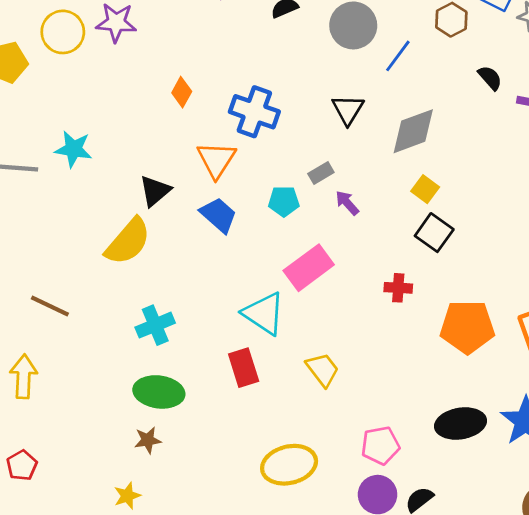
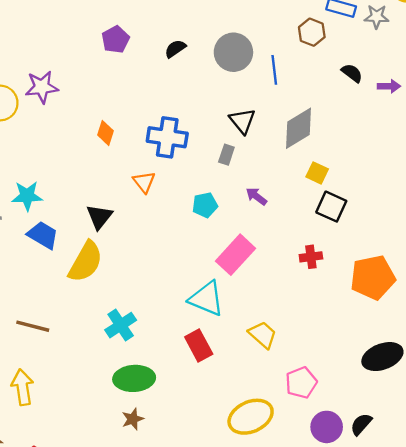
blue line: (398, 56) -> (274, 70), turned -32
orange triangle: (216, 160) -> (144, 182), size x0.7
gray rectangle: (321, 173) -> (226, 155), moved, turned -30
blue trapezoid: (219, 215) -> (43, 235), moved
pink pentagon: (380, 445) -> (301, 383), moved

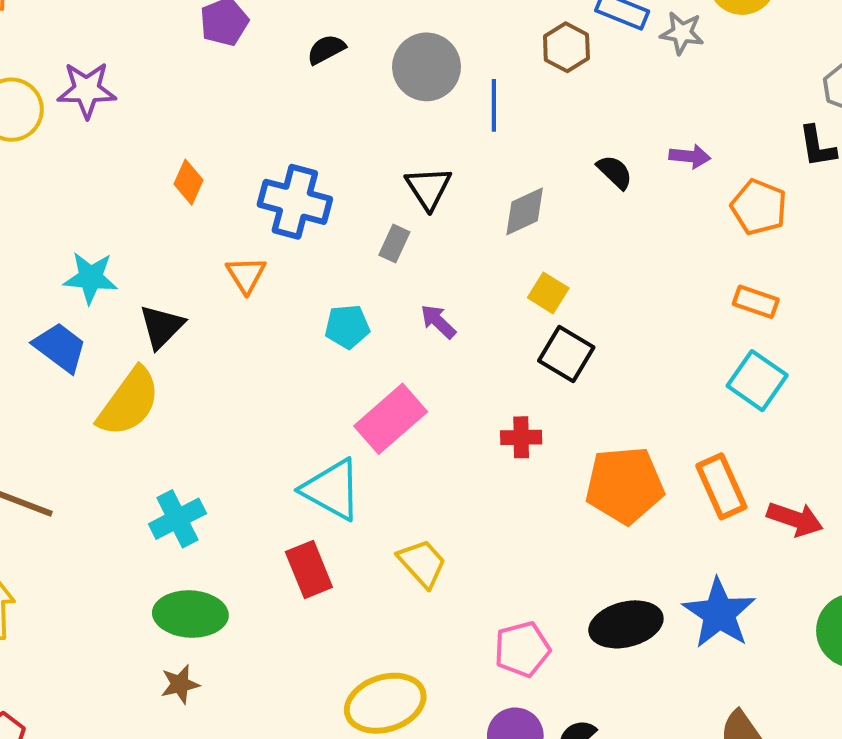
black semicircle: (352, 73) -> (615, 172), moved
gray diamond: (298, 128) -> (525, 211), size x0.7
cyan star: (27, 196) -> (91, 278), moved
pink pentagon: (301, 383) -> (522, 649), moved

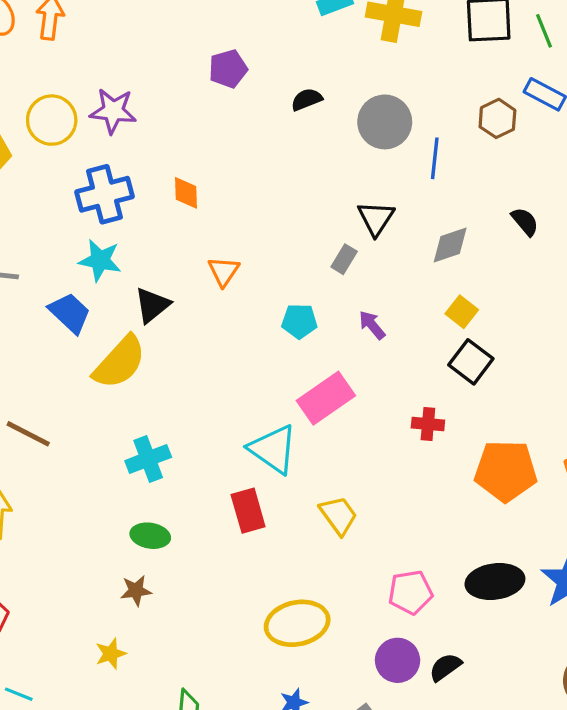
orange diamond: (189, 182) -> (186, 193), turned -32
blue cross: (295, 202) -> (105, 194), moved, turned -36
green ellipse: (190, 614) -> (150, 536), size x0.7

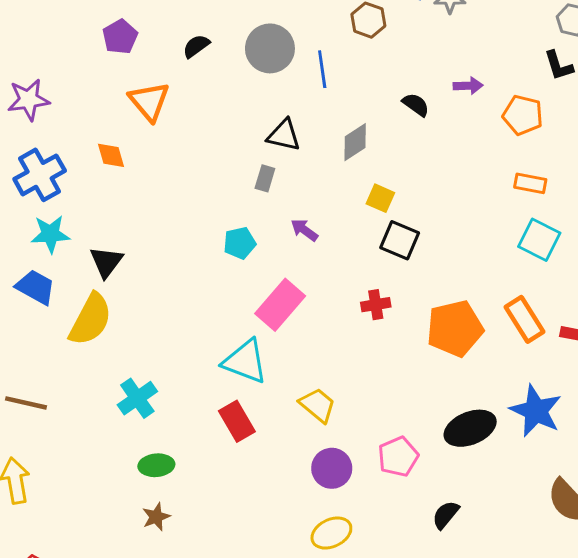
black triangle: (376, 218) -> (284, 135), turned -36
orange triangle: (224, 271) -> (149, 101), moved, size x1.4
yellow ellipse: (297, 623) -> (331, 533), moved, size x0.7
purple circle: (398, 660) -> (332, 468), moved

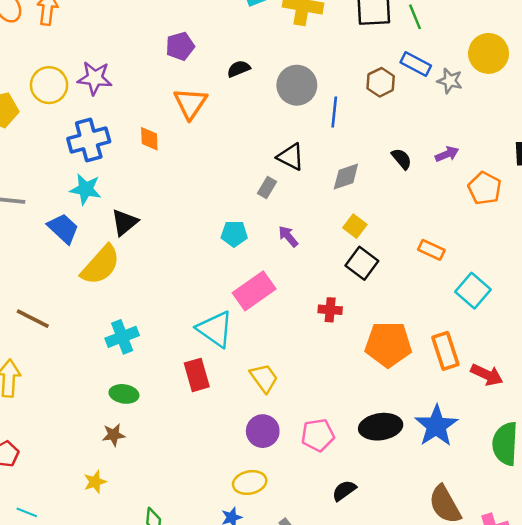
purple arrow: (468, 86) -> (447, 154), turned -35
orange rectangle: (530, 183) -> (431, 250), moved

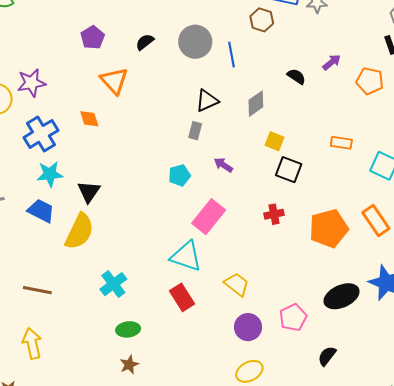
black triangle: (291, 157) -> (207, 101), turned -35

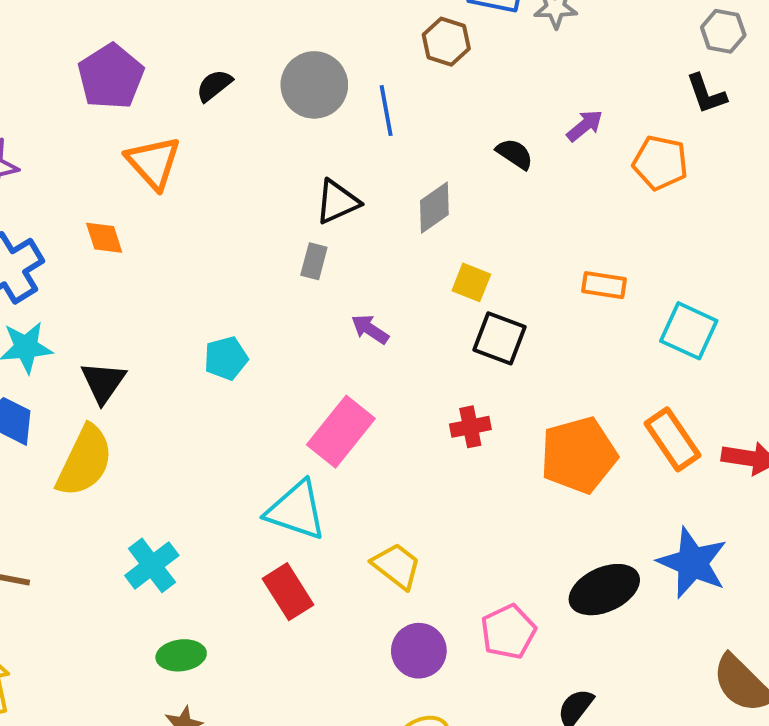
purple pentagon: (93, 37) -> (111, 77), size x1.4
cyan pentagon: (179, 175) -> (226, 358), moved

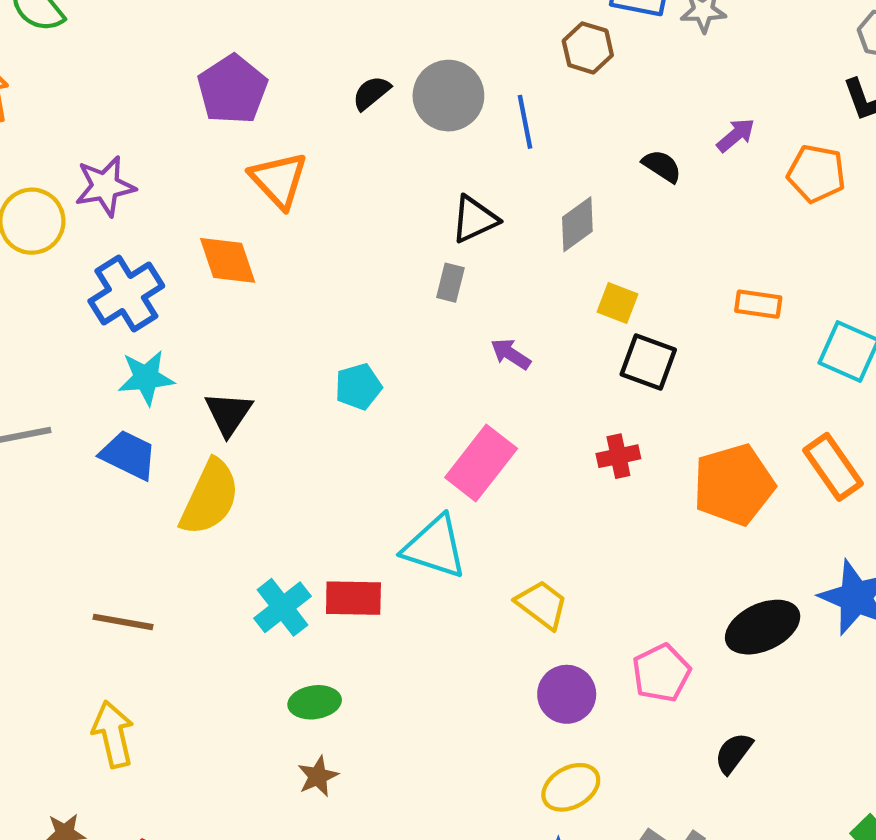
black semicircle: (214, 86) -> (371, 93), moved
orange diamond: (104, 238) -> (228, 260), size x1.4
red rectangle: (288, 592) -> (353, 598), moved, turned -56

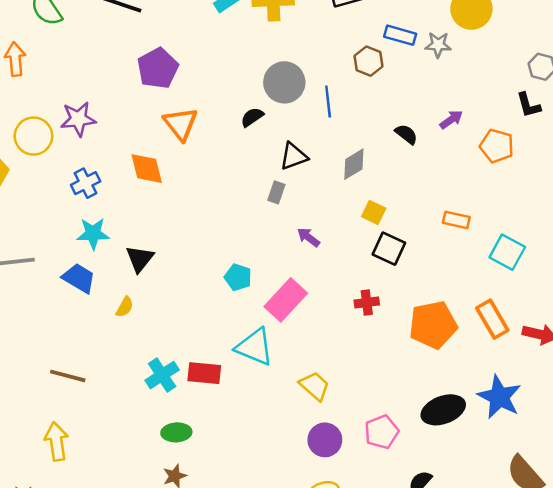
black semicircle: (371, 93) -> (252, 117), moved
blue cross: (126, 293) -> (86, 183), size x0.7
cyan pentagon: (358, 387) -> (238, 277), moved, turned 30
yellow semicircle: (210, 497) -> (125, 307), size x0.5

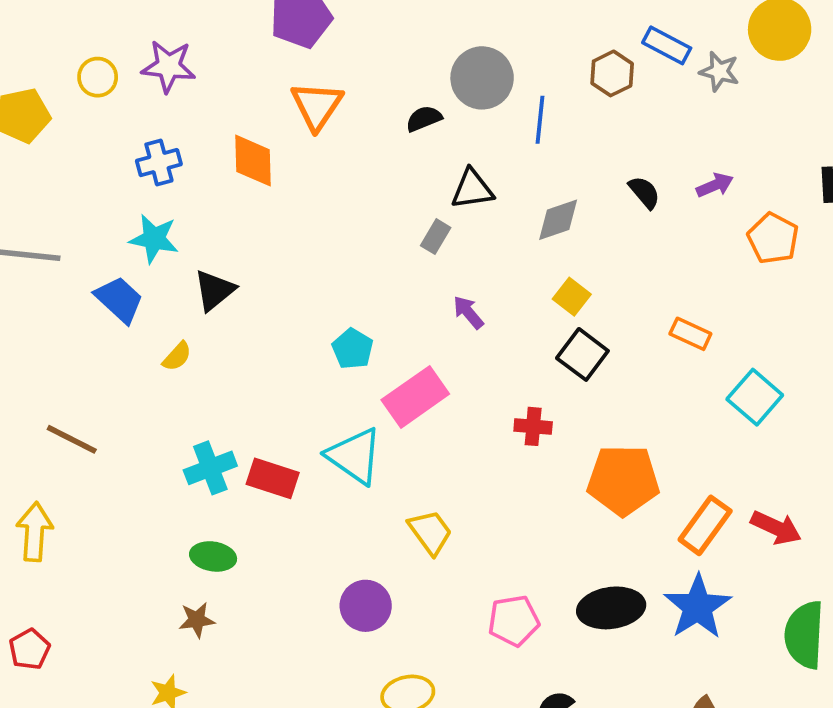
yellow circle: (33, 136) -> (98, 77), size x0.7
orange rectangle: (492, 319) -> (705, 525), moved, turned 54
purple circle: (325, 440) -> (366, 606), moved

